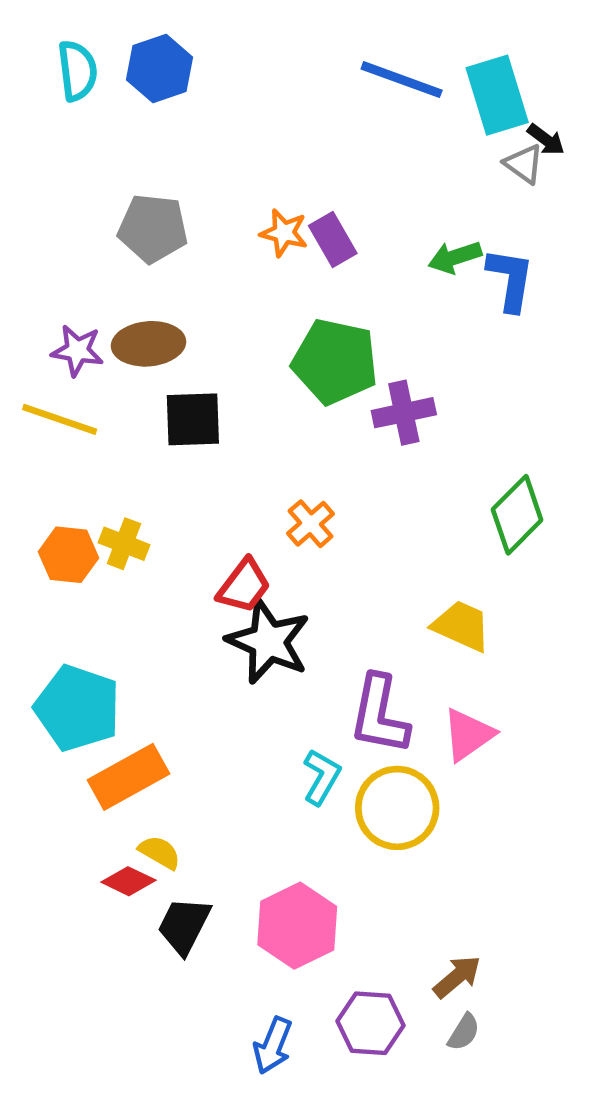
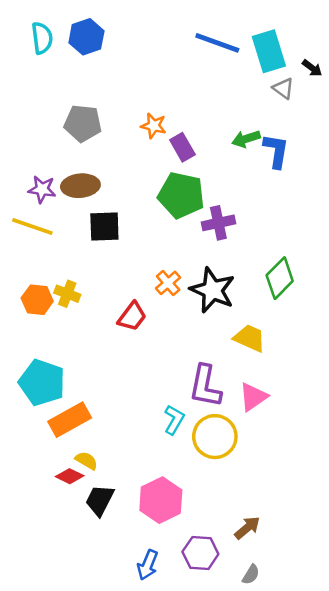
black arrow: (546, 140) -> (312, 68), moved
purple rectangle: (333, 239) -> (182, 147), moved
black star: (268, 641) -> (212, 290), moved
gray semicircle: (464, 1032) -> (251, 575), moved

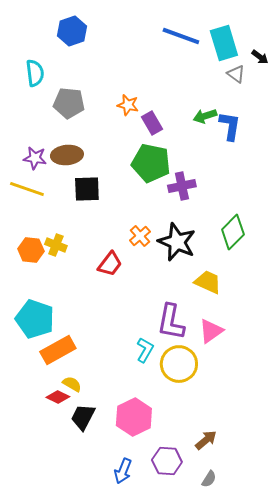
cyan semicircle: (42, 38) -> (35, 73), moved

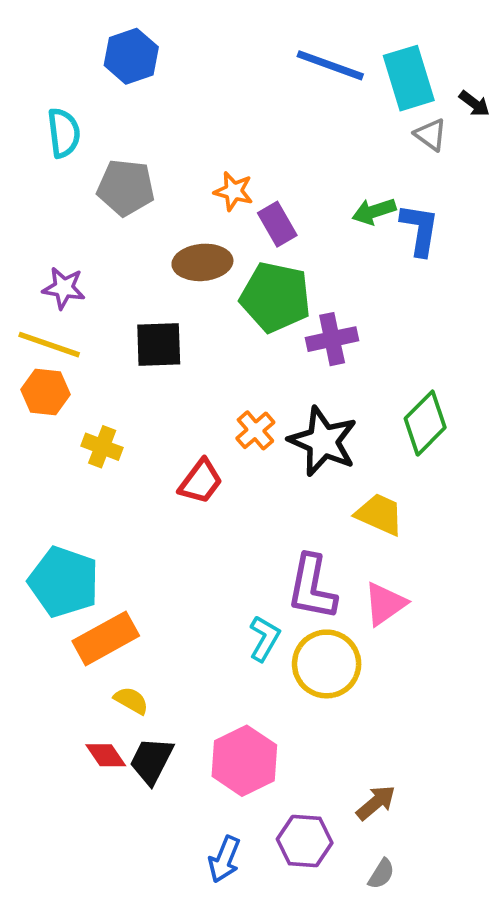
brown ellipse: (67, 155) -> (202, 262), moved
orange hexagon: (31, 250) -> (45, 392), moved
red diamond: (58, 397) -> (106, 755), moved, turned 30

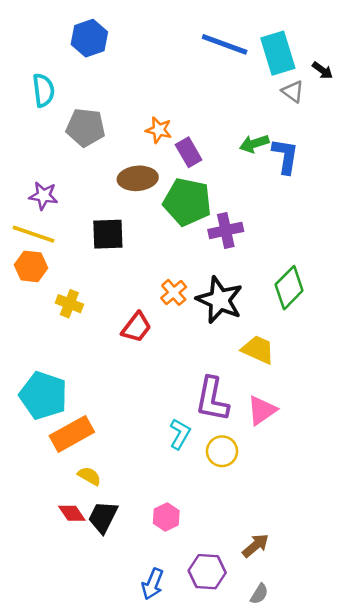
yellow circle: (327, 664) -> (222, 451), size x0.7
pink hexagon: (244, 761) -> (166, 517), size x0.6

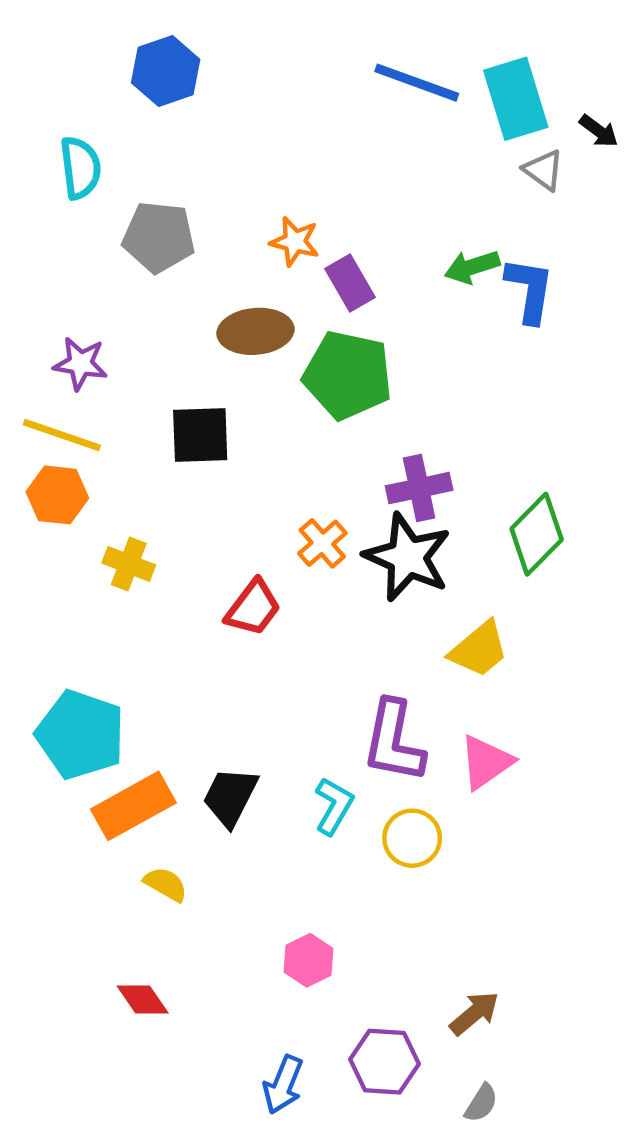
purple cross: (226, 230) -> (419, 488), moved
yellow trapezoid: (258, 350) -> (479, 649), turned 116
red diamond: (72, 513) -> (143, 999), moved
black trapezoid: (103, 517) -> (230, 797), moved

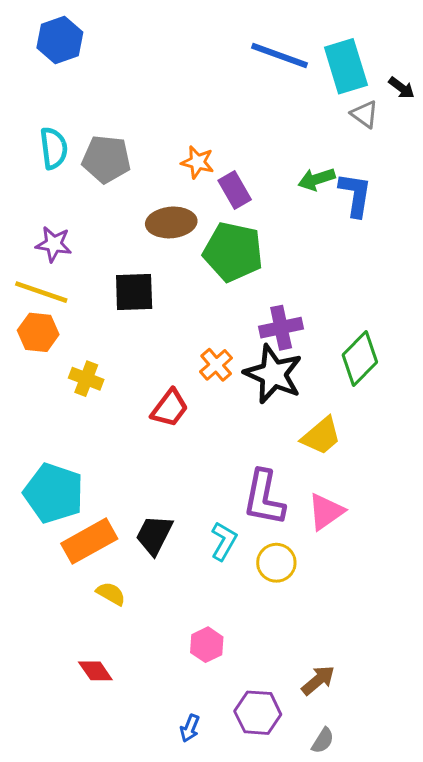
blue hexagon: (166, 71) -> (60, 40), moved
cyan semicircle: (80, 168) -> (54, 148), moved
blue arrow: (283, 1085) -> (190, 728), size x0.7

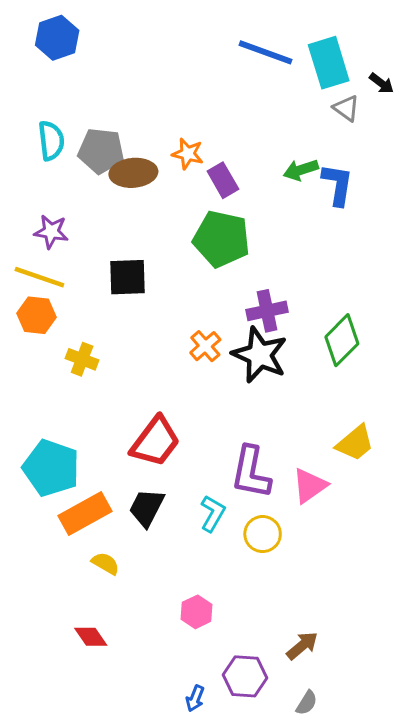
brown ellipse: (171, 222) -> (133, 173), moved
red trapezoid: (170, 408) -> (155, 442), moved, size x1.4
yellow trapezoid: (321, 436) -> (355, 443), moved
blue arrow: (190, 728) -> (195, 698), moved

